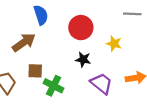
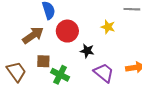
red circle: (81, 28) -> (67, 31), moved
yellow star: (114, 44) -> (108, 27), moved

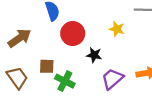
brown arrow: (33, 35) -> (20, 38), moved
purple trapezoid: (104, 73) -> (112, 79), turned -80

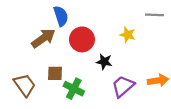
brown arrow: (20, 38) -> (43, 38), moved

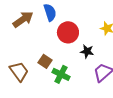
brown arrow: (43, 38) -> (23, 19), moved
brown square: (55, 73) -> (45, 61), turned 32

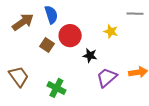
brown square: (45, 61) -> (47, 45), moved
green cross: (61, 74) -> (56, 88), moved

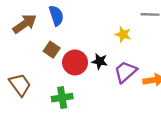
red circle: (70, 36) -> (75, 62), moved
purple trapezoid: (107, 77) -> (125, 72), moved
green cross: (56, 88) -> (62, 98), turned -36

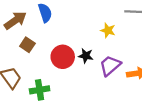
brown square: (52, 50) -> (27, 45), moved
green cross: (62, 98) -> (40, 90), moved

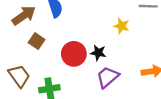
purple trapezoid: (110, 66) -> (108, 77), moved

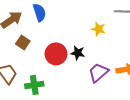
purple trapezoid: (108, 77) -> (98, 73), moved

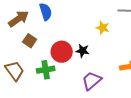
purple trapezoid: (98, 73) -> (92, 81), moved
green cross: (34, 85) -> (46, 70), moved

